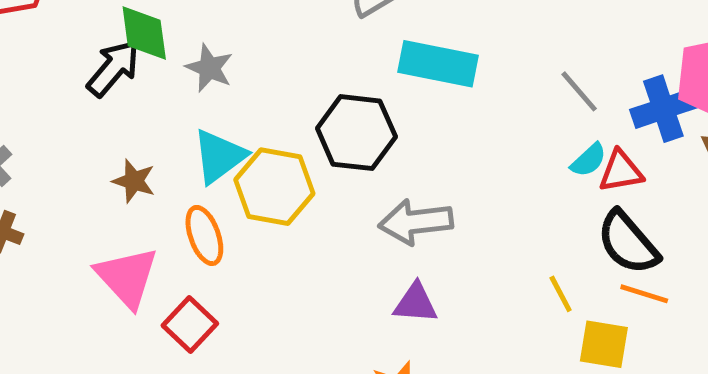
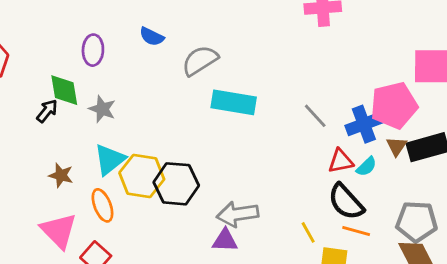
black arrow: (113, 68) -> (47, 111), size x0.7
black hexagon: (356, 133) -> (176, 184), moved
cyan semicircle: (589, 160) -> (366, 167), moved
gray arrow: (416, 222) -> (238, 214), moved

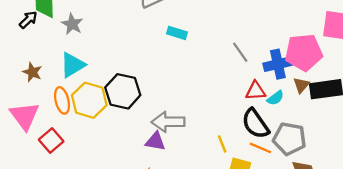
cyan rectangle: (234, 102) -> (177, 33), size x0.6
yellow hexagon: (142, 176) -> (89, 100), moved
gray pentagon: (417, 222) -> (289, 139), moved

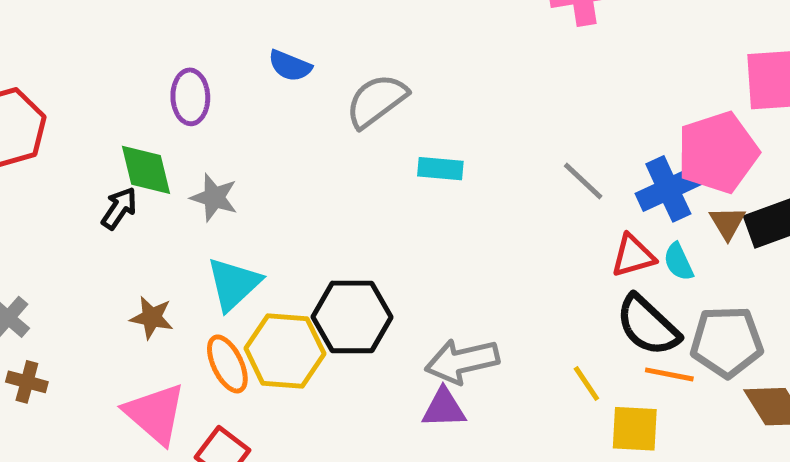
cyan semicircle: (275, 98) -> (678, 262), turned 114

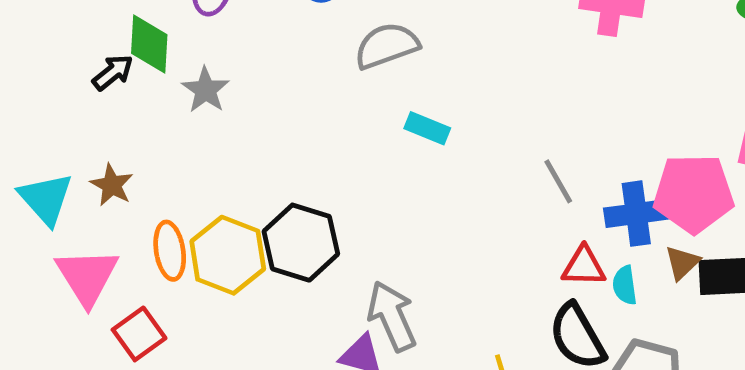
cyan triangle: (234, 284) -> (46, 199), moved, turned -46
gray arrow: (462, 361) -> (392, 316), turned 62

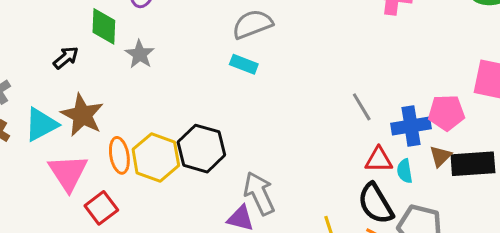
black arrow: (113, 72) -> (66, 58), moved
cyan rectangle: (427, 128) -> (244, 64), moved
brown star: (112, 185) -> (82, 115), size x1.6
pink pentagon: (694, 193) -> (446, 113), size x0.7
cyan triangle: (46, 199) -> (41, 125), turned 45

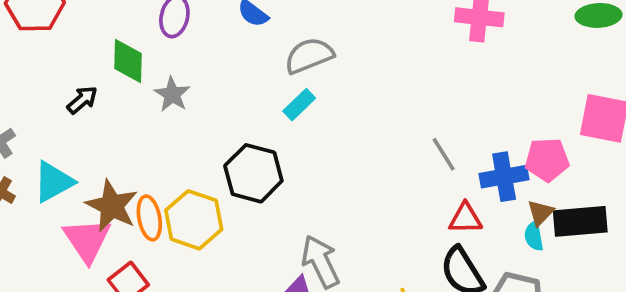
cyan rectangle: (244, 64) -> (299, 105), turned -64
brown star: (82, 115) -> (112, 206), moved
black hexagon: (201, 149) -> (253, 173), moved
cyan semicircle: (405, 171) -> (534, 236), moved

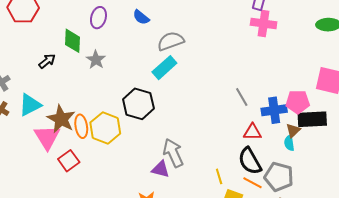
cyan rectangle: (299, 105) -> (164, 68), size x1.4
black rectangle: (580, 221) -> (312, 119), moved

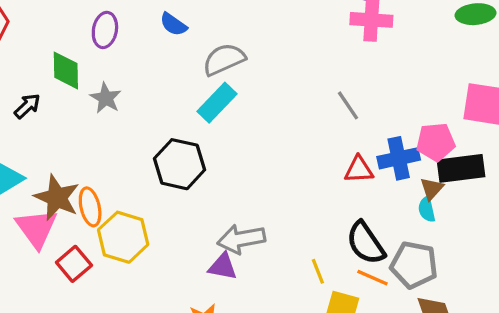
gray line: (242, 97) -> (348, 105), moved
yellow hexagon: (105, 128) -> (123, 237), moved
red triangle: (252, 132) -> (359, 170), moved
gray arrow: (173, 153) -> (241, 239), turned -72

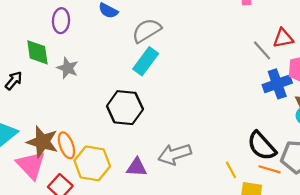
gray line: (348, 105) -> (262, 50), moved
red triangle: (359, 170) -> (283, 38), moved
purple triangle: (223, 267) -> (137, 167), moved

